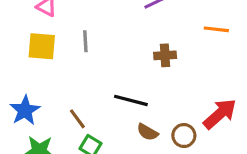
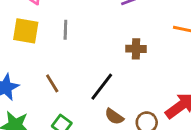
black line: (131, 100) -> (102, 87), turned -72
brown line: (77, 119) -> (52, 83), moved

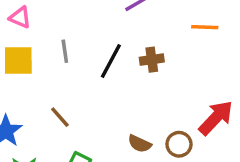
black line: (102, 87) -> (111, 61), moved

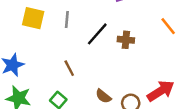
orange line: (205, 27) -> (168, 26), turned 36
brown line: (60, 117) -> (69, 68), moved

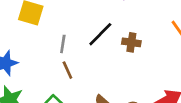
gray line: (67, 20) -> (63, 44), moved

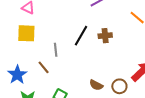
brown line: (67, 70) -> (44, 67), moved

